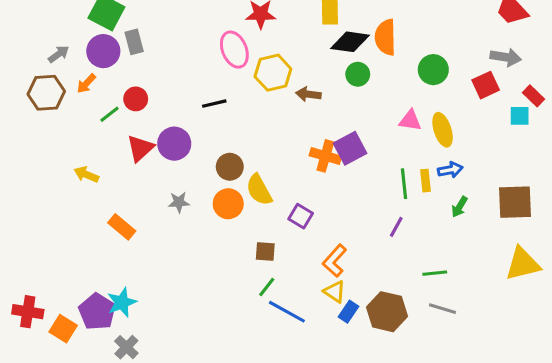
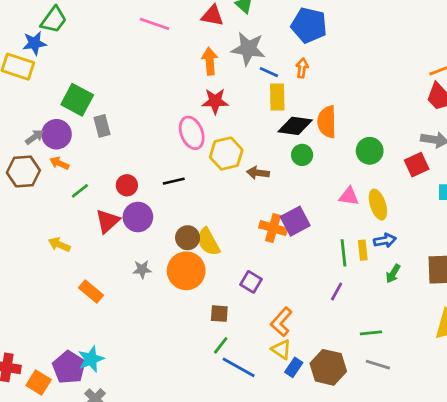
purple circle: (103, 51) -> (57, 134), moved
orange arrow: (86, 83) -> (59, 163), turned 72
red circle: (136, 99) -> (127, 185), moved
yellow semicircle: (259, 190) -> (208, 242), moved
orange circle: (228, 204) -> (186, 271), size x1.4

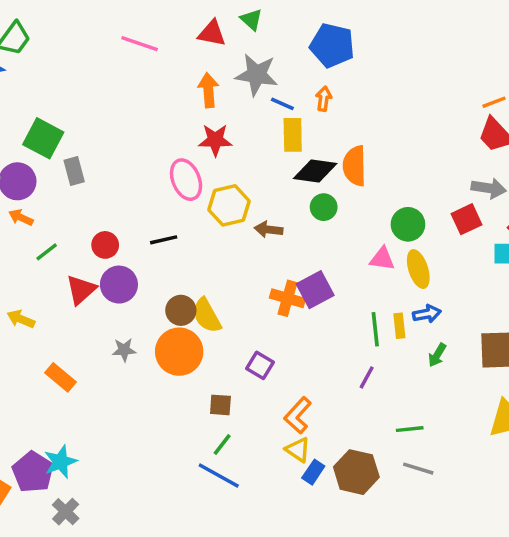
green circle: (370, 151) -> (408, 224), moved
blue line: (239, 367) -> (219, 475), moved

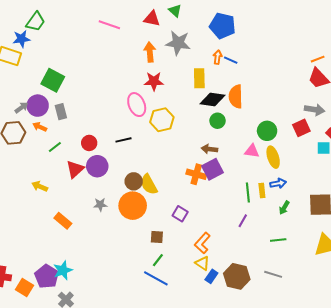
blue line: (282, 104) -> (231, 60), moved
gray rectangle: (74, 171) -> (61, 112), moved
brown arrow: (269, 229) -> (209, 149), moved
green line: (410, 429) -> (278, 240), moved

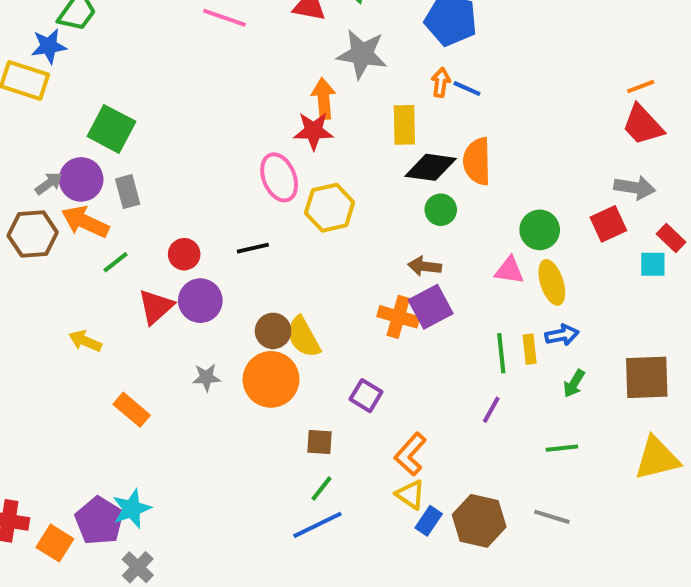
orange arrow: (150, 52) -> (324, 99), moved
orange arrow: (40, 127) -> (85, 222), size x1.6
blue line: (156, 278) -> (317, 525), turned -55

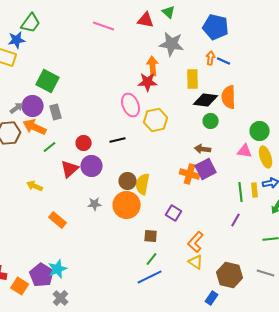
yellow semicircle: (303, 337) -> (143, 184), turned 40
blue rectangle: (429, 521) -> (212, 298), moved

